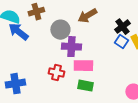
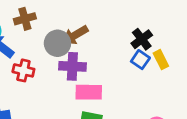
brown arrow: (87, 16) -> (75, 35), moved
red cross: (56, 73) -> (23, 70), moved

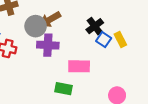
black cross: (142, 39) -> (95, 26), moved
pink rectangle: (89, 92) -> (79, 66), moved

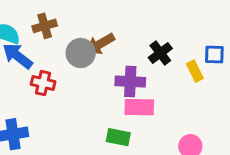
blue square: (104, 40) -> (214, 54), moved, turned -32
purple cross: (48, 45) -> (130, 82), moved

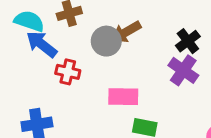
purple cross: (130, 82) -> (183, 70), moved, turned 32
pink rectangle: (139, 107) -> (123, 97), moved

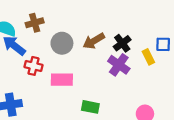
brown arrow: (126, 32) -> (94, 41), moved
pink rectangle: (123, 97) -> (62, 80), moved

